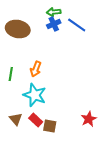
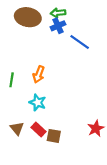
blue line: (77, 25) -> (80, 42), moved
brown ellipse: (18, 29) -> (28, 17), moved
cyan star: (35, 95) -> (38, 102), size x0.7

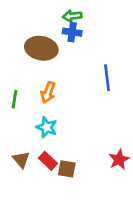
brown ellipse: (28, 17) -> (41, 48), moved
blue cross: (58, 26) -> (72, 32), turned 32
blue line: (80, 42) -> (107, 78), moved, turned 48

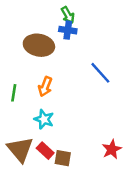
green arrow: (72, 16) -> (68, 15), turned -114
blue line: (107, 78) -> (100, 73), turned -35
brown triangle: (21, 159) -> (20, 149), size x1.6

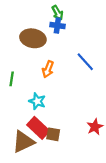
orange arrow: (45, 87) -> (48, 69), moved
brown triangle: (20, 149) -> (23, 142), moved, turned 45
red rectangle: (45, 151) -> (38, 128), size x1.5

